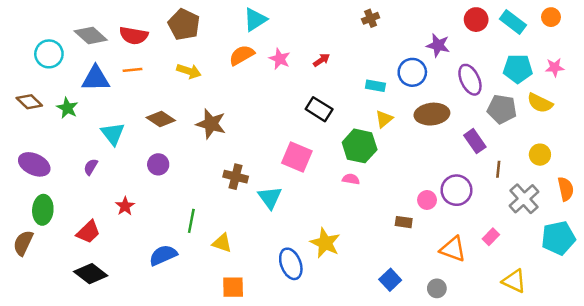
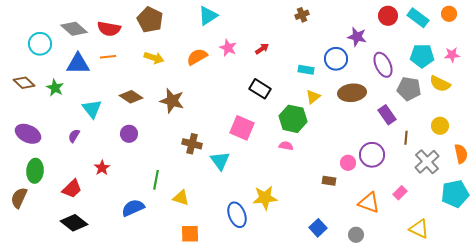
orange semicircle: (242, 55) -> (197, 57), moved
yellow star: (325, 243) -> (265, 198), turned -30

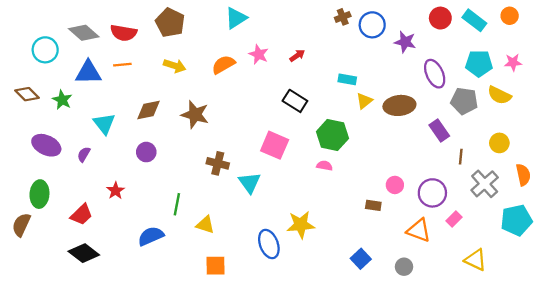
blue circle: (336, 59) -> (372, 25), moved
brown diamond: (131, 97) -> (149, 110), turned -45
yellow triangle: (313, 97) -> (364, 101), moved
purple ellipse: (28, 134) -> (46, 145), moved
purple circle: (372, 155) -> (432, 193), moved

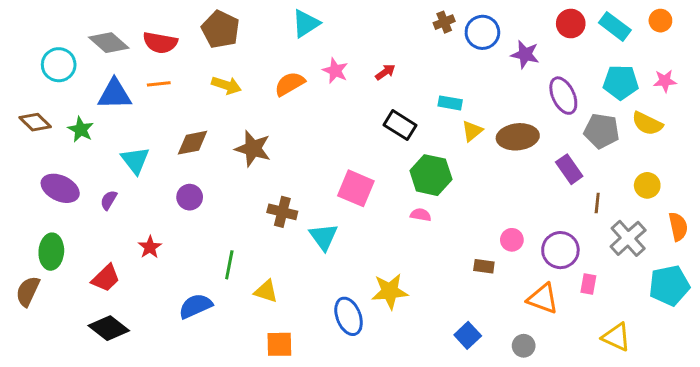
black rectangle: (295, 101) -> (400, 125), moved
pink rectangle: (454, 219) -> (588, 284), turned -35

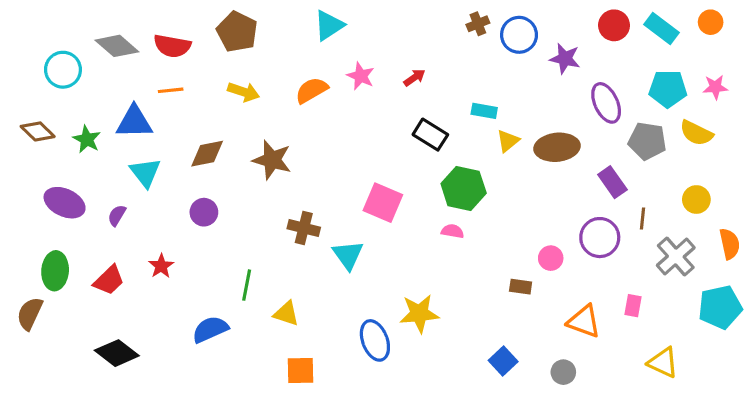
blue triangle: (115, 94) -> (134, 122), moved
purple circle: (560, 250) -> (600, 238), moved
red trapezoid: (106, 278) -> (109, 280), moved

